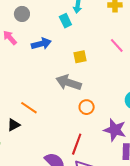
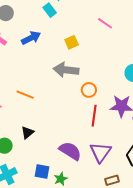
orange line: (29, 108) -> (25, 95), moved
black triangle: (14, 125) -> (27, 133), moved
red line: (77, 144) -> (94, 116), moved

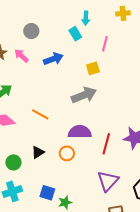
pink line: (105, 23) -> (105, 44), moved, turned 63
gray arrow: (66, 70) -> (84, 95), turned 145
orange circle: (89, 90) -> (67, 153), moved
purple semicircle: (70, 151) -> (80, 132), moved, turned -40

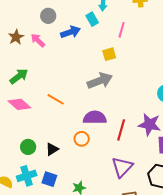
blue arrow: (53, 59) -> (70, 32), moved
black triangle: (38, 152) -> (52, 149), moved
blue square: (47, 193) -> (49, 179), moved

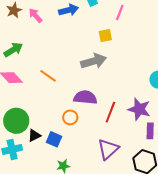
green circle: (28, 147) -> (16, 121), size x1.6
black triangle: (52, 149) -> (34, 136), moved
blue square: (49, 179) -> (54, 139), moved

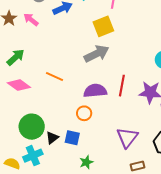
yellow square: (105, 36) -> (103, 26), size x1.5
red line: (110, 112) -> (122, 86), moved

